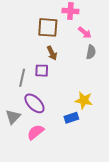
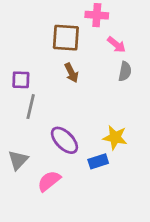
purple square: (42, 71) -> (21, 80), moved
purple ellipse: (34, 103) -> (64, 140), moved

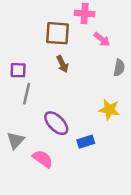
gray semicircle: (125, 71) -> (119, 68), moved
yellow star: (115, 137) -> (109, 110), moved
pink semicircle: (49, 181) -> (43, 159), turned 75

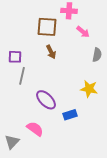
gray triangle: (16, 140) -> (12, 142), moved

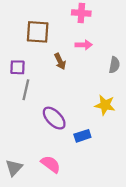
brown square: (47, 27) -> (38, 32), moved
pink arrow: (83, 32) -> (84, 45), moved, turned -40
pink semicircle: (35, 129) -> (51, 164), moved

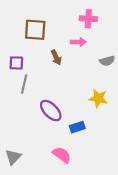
pink cross: (81, 13) -> (88, 19), moved
gray semicircle: (114, 65) -> (107, 61), turned 64
pink semicircle: (51, 164) -> (62, 155), moved

